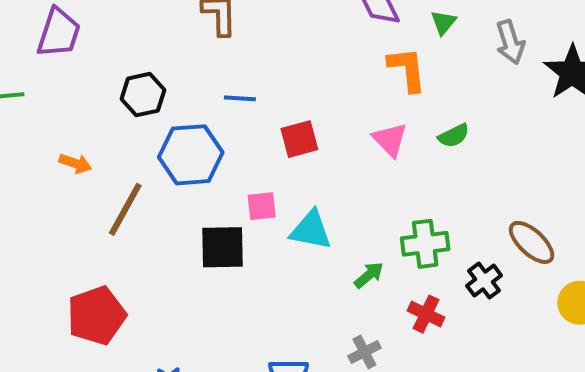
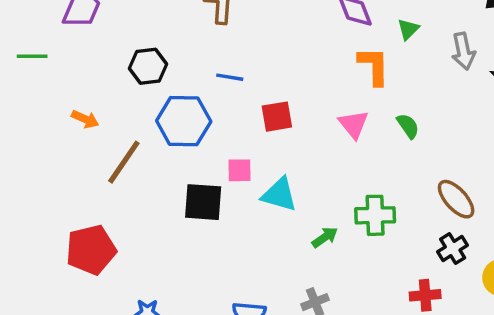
green semicircle: (454, 136) -> (408, 126), turned -104
brown ellipse: (532, 242) -> (456, 199), moved
black cross: (484, 281) -> (453, 249), moved
red cross: (426, 314) -> (425, 295), moved, turned -36

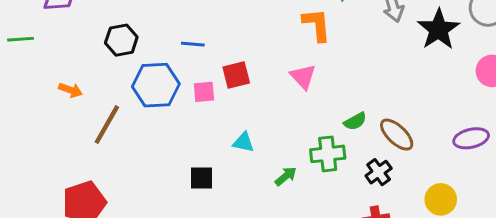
green semicircle: (408, 126) -> (355, 121), moved, turned 100
pink square: (240, 170) -> (204, 92), moved
cyan triangle: (279, 195) -> (244, 142), size x0.7
black square: (203, 202) -> (201, 178), moved, size x0.7
black cross: (453, 249) -> (379, 172), moved

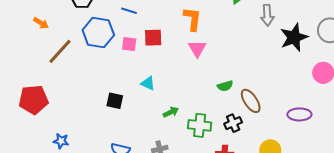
orange L-shape: (317, 25) -> (192, 19), moved
green cross: (328, 154) -> (200, 125), moved

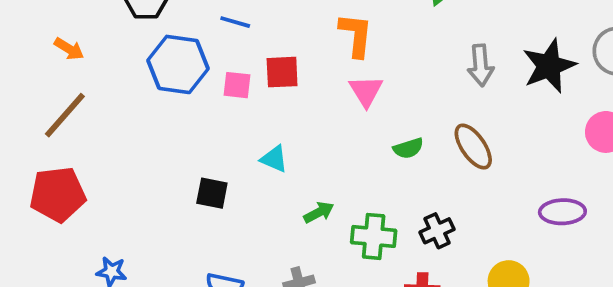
gray arrow: (267, 15) -> (481, 65), moved
brown line: (60, 51) -> (65, 115), moved
green semicircle: (225, 86) -> (408, 148), moved
brown ellipse: (251, 101) -> (473, 147), moved

